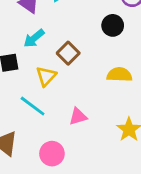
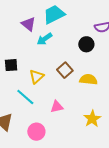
cyan arrow: (34, 38) -> (45, 39), moved
brown square: (68, 53) -> (65, 70), moved

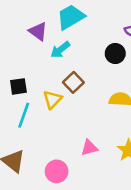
brown square: (65, 70) -> (73, 82), moved
cyan line: (25, 97) -> (24, 115), moved, turned 72
pink triangle: (57, 107) -> (89, 148), moved

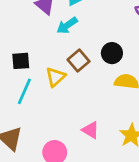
black circle: (115, 54) -> (112, 53), moved
pink triangle: (89, 148) -> (90, 130), turned 42

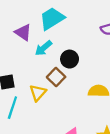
black circle: (112, 53) -> (70, 59), moved

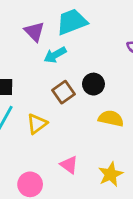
black circle: (70, 59) -> (93, 84), moved
yellow triangle: (38, 93) -> (37, 124), moved

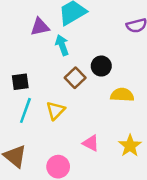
purple triangle: (34, 32) -> (40, 27), turned -48
cyan arrow: (55, 55) -> (62, 45), turned 108

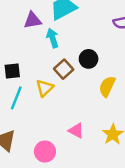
yellow semicircle: (122, 95) -> (107, 86), turned -70
yellow triangle: (56, 110) -> (45, 88), moved

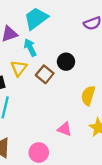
yellow semicircle: (107, 86) -> (88, 96), moved
yellow triangle: (45, 88) -> (19, 68), moved

